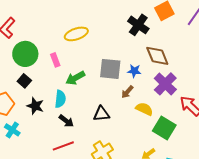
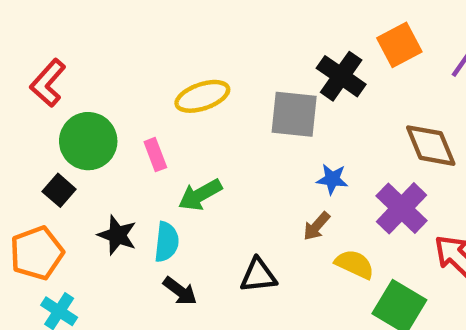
brown diamond: (157, 56) -> (431, 146), moved
gray square: (110, 69) -> (294, 114), moved
black square: (24, 81) -> (59, 190), moved
black star: (35, 106) -> (117, 235), moved

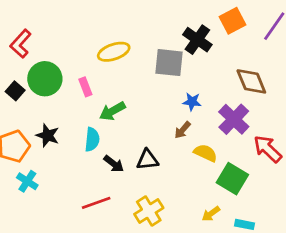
black square: (59, 190) -> (15, 91), moved
black star: (117, 235) -> (48, 135), moved
black arrow: (180, 291) -> (114, 164), moved

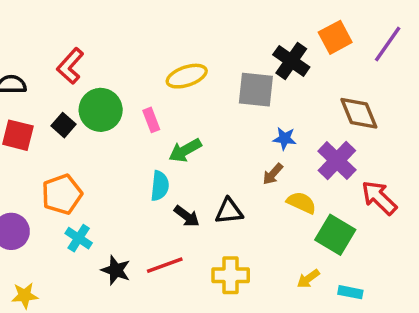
black star: (48, 135) -> (116, 270), moved
yellow cross: (149, 211) -> (231, 275), turned 32

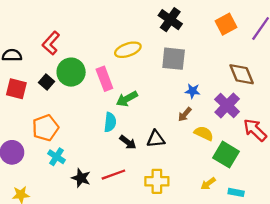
black cross: (291, 61) -> (170, 20), moved
pink rectangle: (151, 120) -> (104, 79), size x1.5

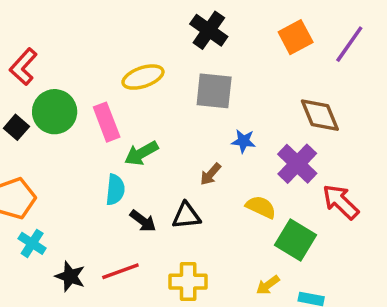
brown arrow: (185, 114) -> (211, 174), moved

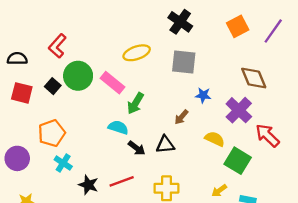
pink rectangle: (107, 122) -> (112, 83), turned -30
green arrow: (141, 153) -> (135, 103), turned -30
cyan semicircle: (115, 190) -> (118, 127), turned -78

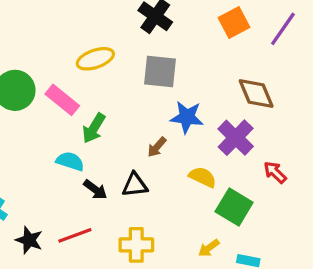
blue star: (203, 95) -> (187, 117), size x1.5
red arrow: (267, 135) -> (275, 172), size x0.7

